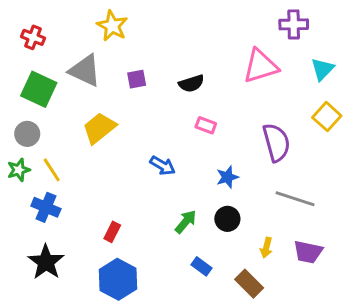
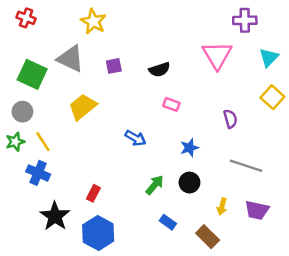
red cross: (33, 37) -> (26, 18), moved
pink triangle: (261, 66) -> (217, 55), turned -44
purple semicircle: (276, 143) -> (230, 119), size x0.6
black star: (46, 262) -> (55, 216), moved

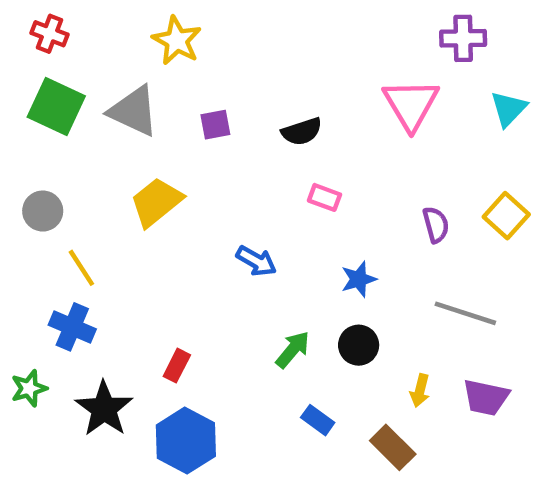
green square: (32, 74) -> (56, 106), moved
yellow square: (272, 97) -> (506, 216), moved
green star: (15, 142) -> (29, 388), moved

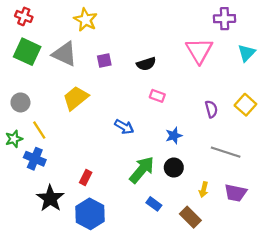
green arrow: (293, 350) -> (142, 170), size x1.5
green star: (29, 388) -> (14, 139), moved

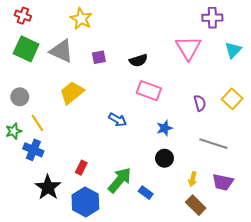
pink rectangle: (157, 96) -> (149, 91), size x1.6
green arrow: (142, 170) -> (120, 180), moved
brown rectangle: (190, 217) -> (196, 205), moved

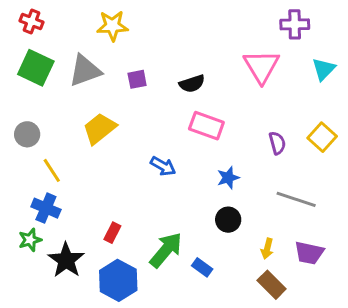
yellow star: (81, 19) -> (112, 26), turned -30
gray triangle: (61, 51) -> (85, 71), turned -45
green star: (14, 131) -> (30, 240), moved

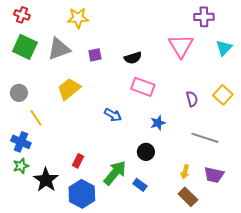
blue cross: (46, 208) -> (21, 142), moved
black circle: (228, 220) -> (146, 152), moved

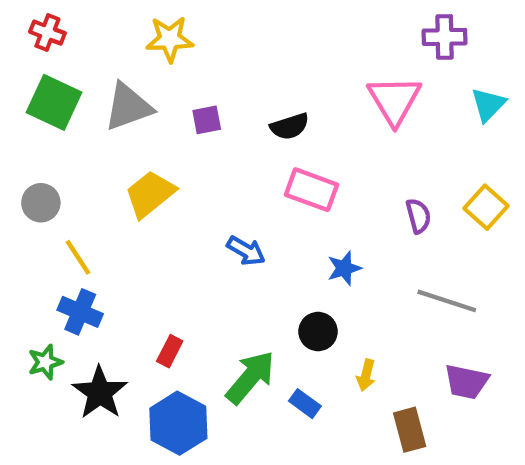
blue cross: (21, 142) -> (80, 312), moved
yellow arrow: (185, 172) -> (366, 375), moved
brown rectangle: (188, 197) -> (410, 430), turned 30

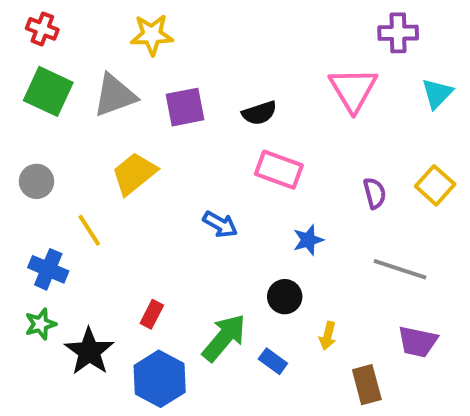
purple square: (207, 120) -> (185, 107), size x1.5
yellow line: (78, 257) -> (89, 230), moved
blue cross: (80, 312) -> (48, 269), moved

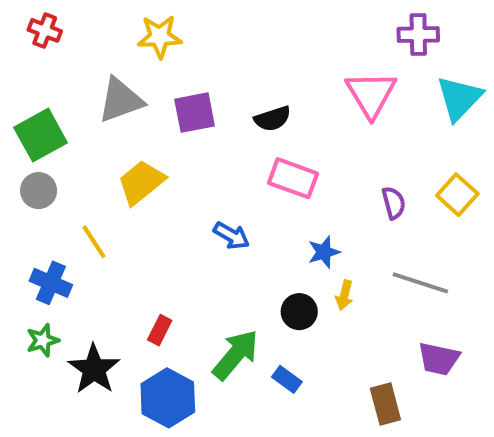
green square: (48, 91) -> (41, 135), moved, turned 36
cyan triangle: (437, 93) -> (459, 98), size x1.4
yellow arrow: (328, 336) -> (344, 295), moved

